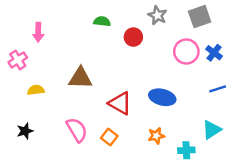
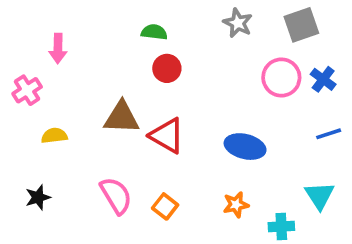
red circle: (133, 37) -> (167, 68), moved
red triangle: (120, 103) -> (167, 136), moved
cyan triangle: (212, 130) -> (320, 196), turned -30

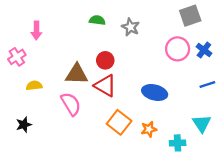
gray star: (238, 23) -> (131, 27), moved
red circle: (167, 68) -> (105, 60), moved
pink semicircle: (116, 196) -> (71, 104), moved
orange square: (165, 206) -> (119, 122), moved, size x1.5

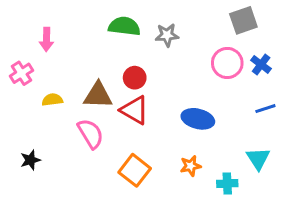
green semicircle: (97, 20) -> (124, 26), size x1.5
gray star: (131, 27) -> (167, 35), turned -30
yellow semicircle: (34, 86) -> (52, 100), moved
orange square: (119, 122) -> (135, 170), moved

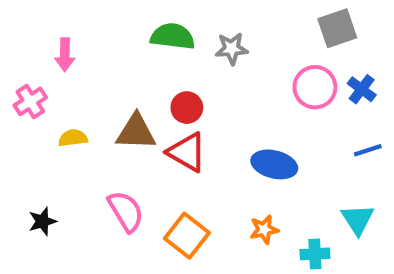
pink semicircle: (91, 134) -> (126, 211), moved

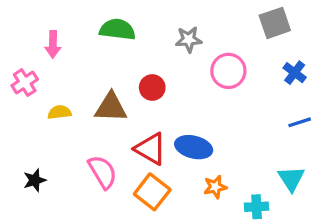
green semicircle: (173, 36) -> (117, 30), moved
pink circle: (315, 87) -> (228, 71), moved
red triangle: (187, 152) -> (151, 149), moved
blue ellipse: (274, 164) -> (194, 147), moved

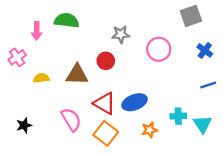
green semicircle: (117, 30) -> (67, 21), moved
gray star: (189, 39) -> (121, 34), moved
blue ellipse: (194, 147) -> (135, 102), turned -35
cyan cross: (257, 207) -> (178, 116), moved

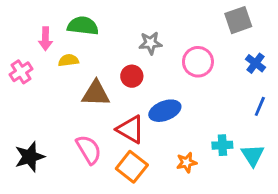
yellow semicircle: (41, 78) -> (69, 60), moved
blue line: (208, 85) -> (260, 106), turned -49
blue ellipse: (135, 102) -> (165, 111), moved
black star: (24, 125) -> (30, 157), size x1.5

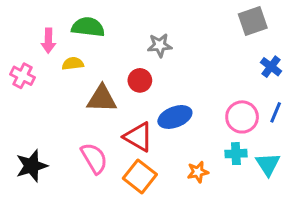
pink circle: (198, 62) -> (242, 117), moved
pink cross: (21, 72) -> (22, 76), turned -30

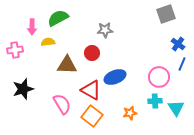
green semicircle: (88, 27) -> (58, 18), turned -35
pink cross: (22, 76) -> (15, 50), turned -35
blue line: (276, 112) -> (182, 64), moved
black star: (32, 166) -> (23, 89), moved

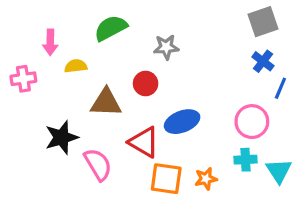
green semicircle: (58, 18) -> (111, 28), moved
blue cross: (178, 44) -> (263, 61), moved
blue line: (182, 64) -> (280, 88), moved
black star: (23, 89) -> (61, 137), moved
orange square: (92, 116) -> (166, 179), moved, turned -30

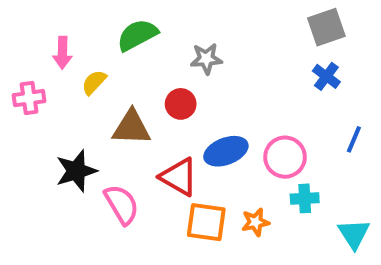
yellow semicircle: (76, 66) -> (94, 82), turned -40
blue line: (280, 88) -> (354, 139), moved
pink circle: (252, 122) -> (285, 157), moved
cyan triangle: (279, 171) -> (354, 234), moved

